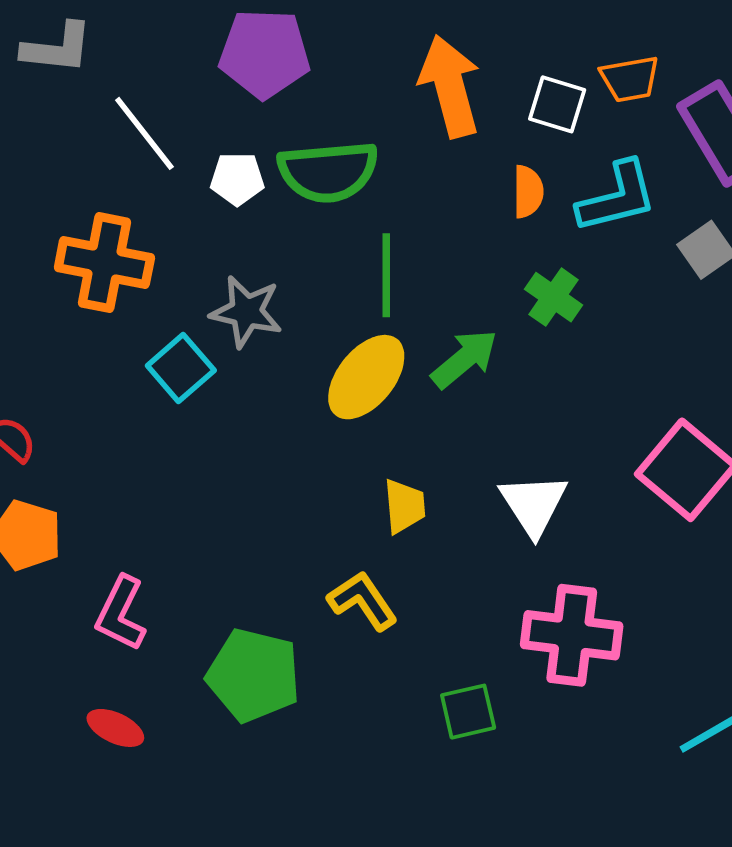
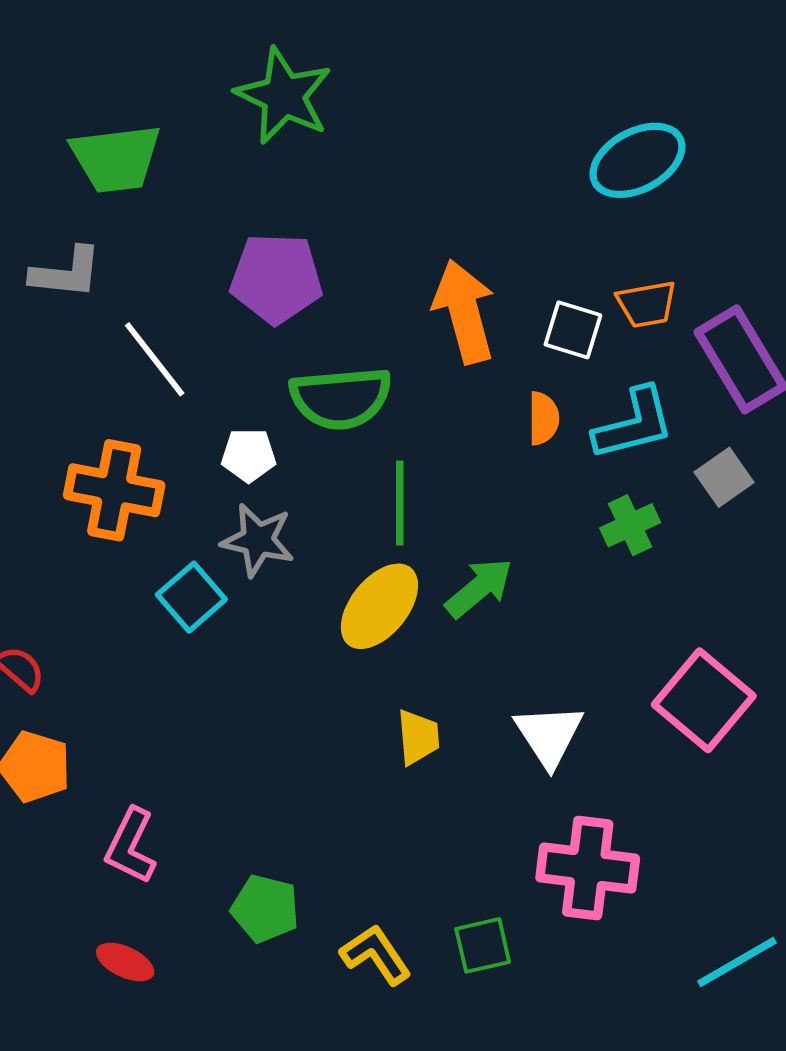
white pentagon: (237, 179) -> (249, 455), moved
green cross: (554, 297) -> (630, 525), moved, turned 30
yellow L-shape: (363, 601) -> (376, 955), moved
green pentagon: (254, 675) -> (265, 909), size x0.7

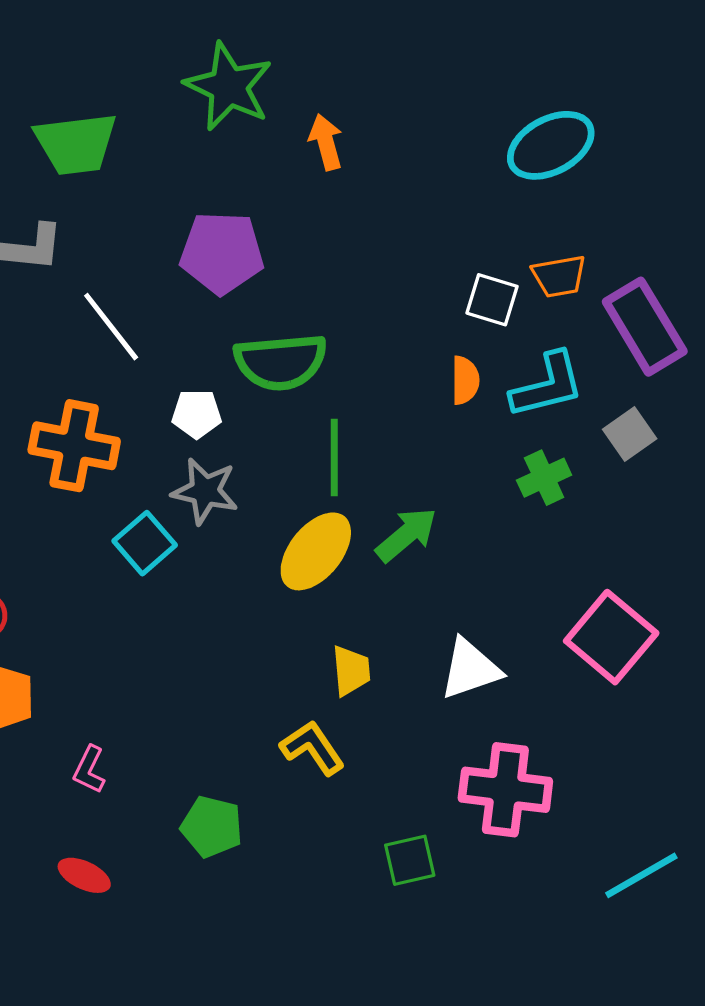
orange arrow: (464, 311) -> (326, 142), moved, size x0.6
white triangle: (549, 735) -> (470, 669), turned 44
pink L-shape: (131, 846) -> (89, 770), size x0.7
yellow L-shape: (376, 955) -> (312, 748), moved

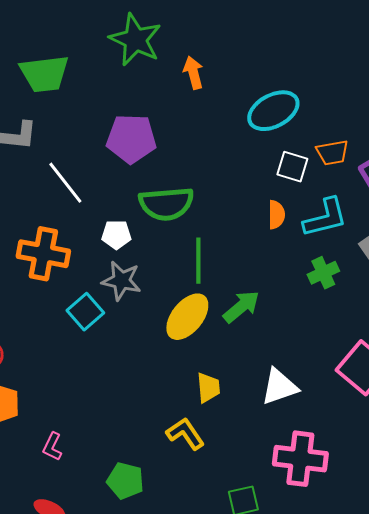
cyan ellipse: (551, 145) -> (273, 111), moved

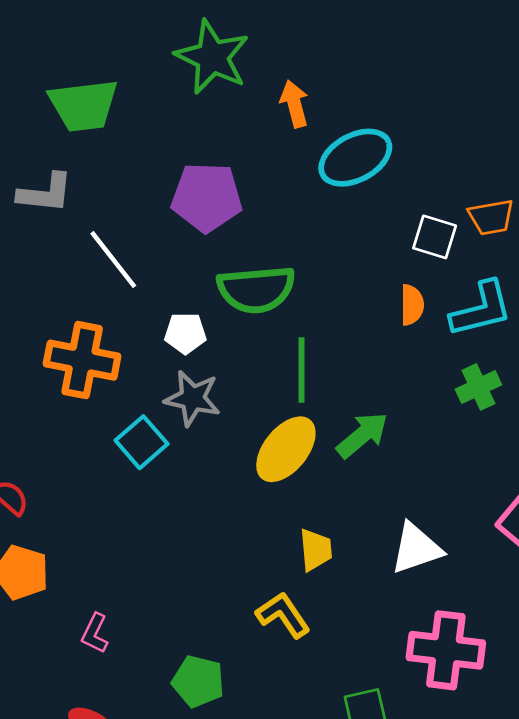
cyan ellipse: (273, 111) -> (355, 158), moved

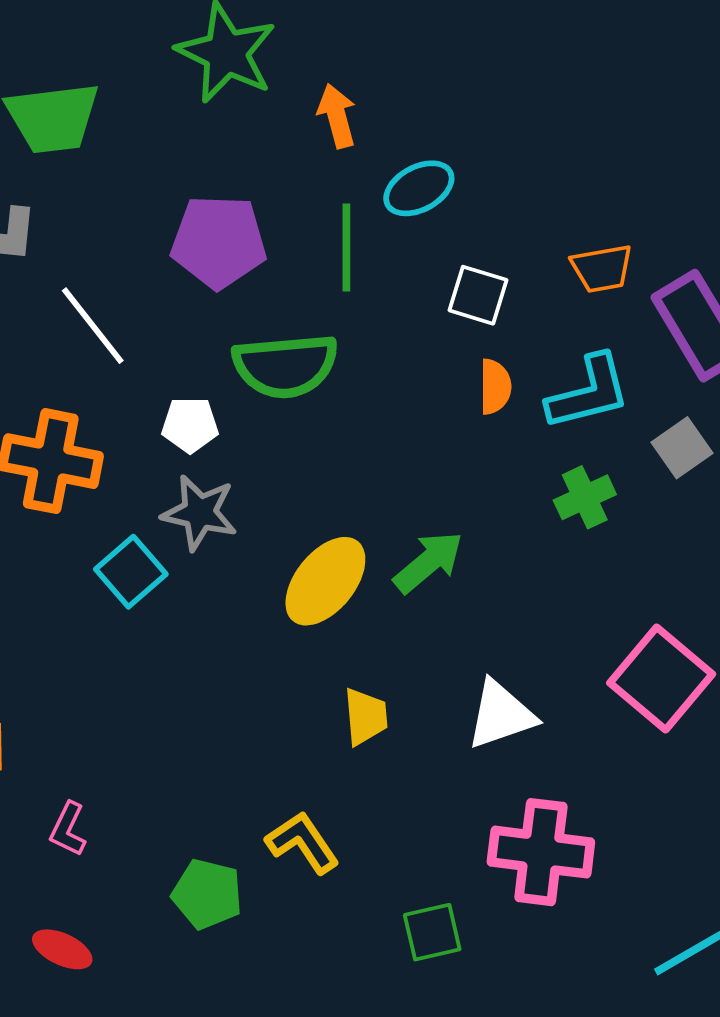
cyan ellipse: (355, 158) -> (419, 188), size x0.7
white square: (435, 237) -> (478, 295), moved
green line: (302, 370) -> (346, 247), moved
yellow L-shape: (283, 615) -> (303, 843), moved

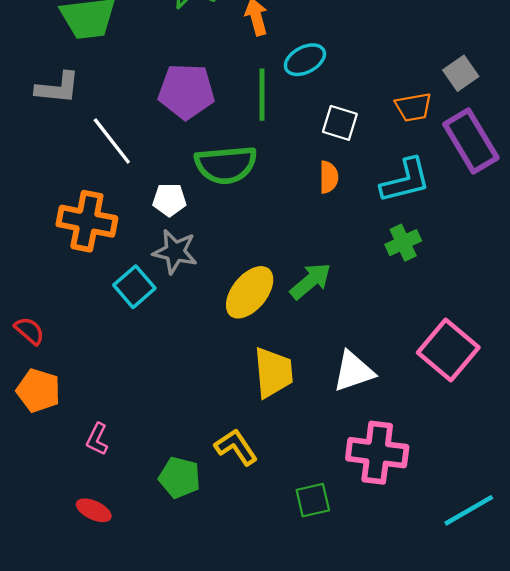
orange semicircle: (495, 387) -> (329, 177), moved
gray square: (682, 448) -> (461, 73), moved
yellow trapezoid: (365, 717) -> (273, 373), size x1.5

